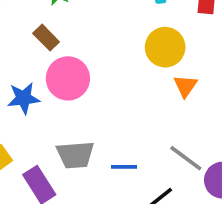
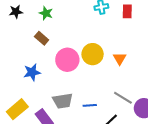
yellow circle: (165, 47) -> (93, 54), moved
pink circle: (68, 78) -> (67, 60), moved

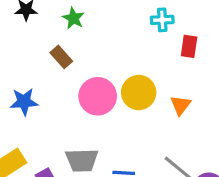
red rectangle: (127, 11) -> (189, 46), moved
blue star: (32, 72) -> (24, 102), moved

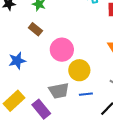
yellow circle: (139, 93) -> (79, 70), moved

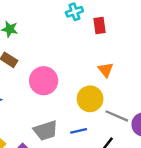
yellow circle: (79, 70) -> (90, 99), moved

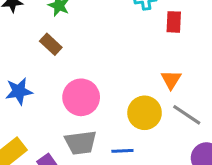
pink circle: (44, 81) -> (81, 97), moved
gray line: (117, 116) -> (187, 115), moved

